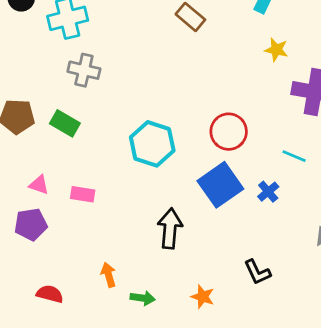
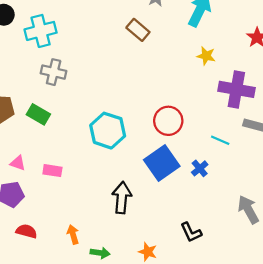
red semicircle: (50, 294) -> (26, 231), moved

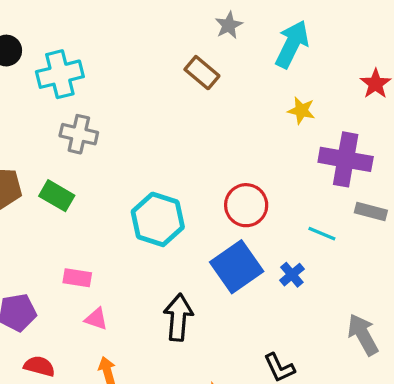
pink triangle: (18, 163) -> (96, 319), moved

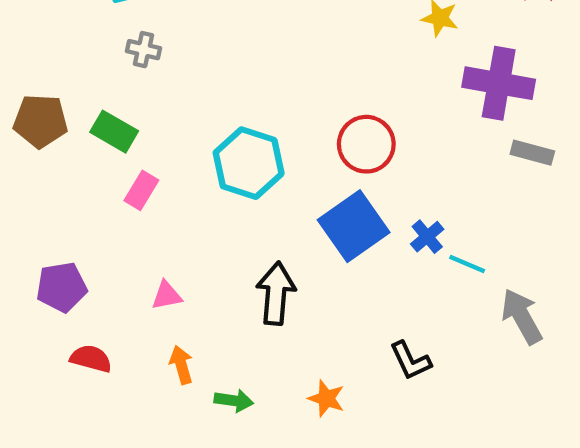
gray cross: (79, 134) -> (143, 50), size x0.7
cyan line: (322, 234) -> (467, 264), moved
pink rectangle: (77, 278) -> (141, 190), moved, turned -68
pink triangle: (96, 319) -> (167, 295), turned -30

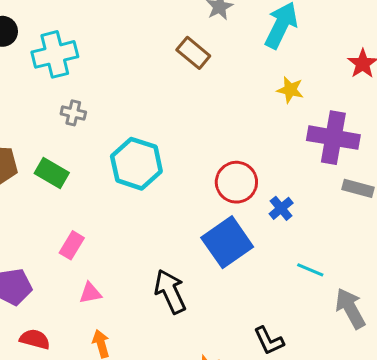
cyan hexagon: (249, 163) -> (136, 164), moved
pink rectangle: (141, 190) -> (72, 245), moved
blue cross: (427, 237) -> (281, 208), moved
black arrow: (276, 293) -> (170, 291), turned -30

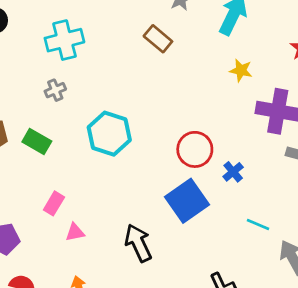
cyan cross: (55, 54) -> (64, 40), moved
gray cross: (73, 113) -> (55, 90), turned -36
pink triangle: (90, 293) -> (75, 232), moved

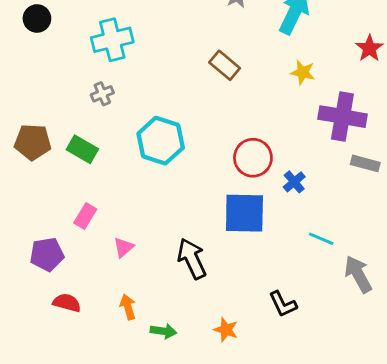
brown rectangle: (158, 39) -> (225, 65), moved
blue square: (187, 201) -> (244, 213), turned 36
pink rectangle: (54, 203) -> (85, 216), moved
pink triangle: (75, 232) -> (124, 247), turned -30

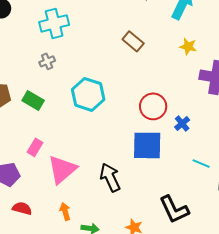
pink triangle: (124, 247) -> (62, 169), size x2.0
black L-shape: (283, 304) -> (174, 209), size x1.5

